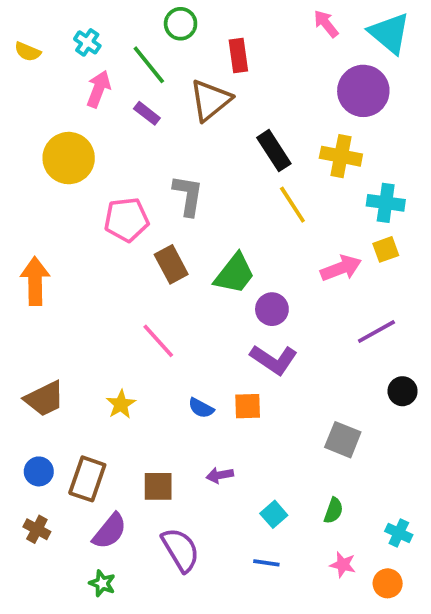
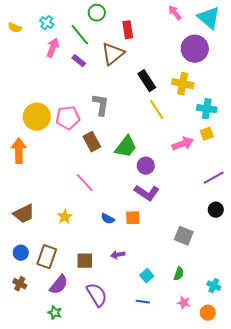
yellow circle: (69, 158) -> (37, 117), moved
purple line: (376, 332) -> (214, 178), moved

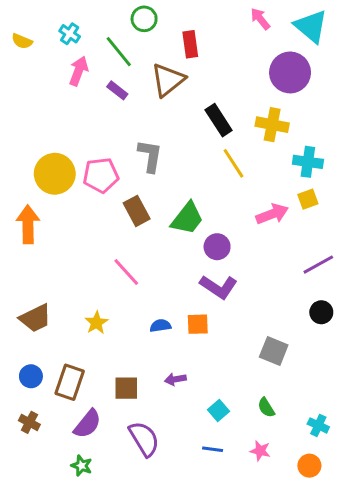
blue semicircle: (108, 219) -> (160, 326), turned 144
green semicircle: (179, 274) -> (266, 408), turned 128
pink star: (184, 303) -> (260, 451), moved

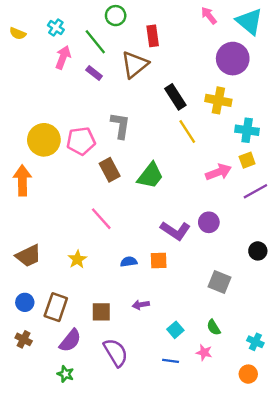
purple circle: (217, 247) -> (209, 222), moved
purple line: (318, 265) -> (255, 191), moved
pink star: (260, 451) -> (204, 353), moved

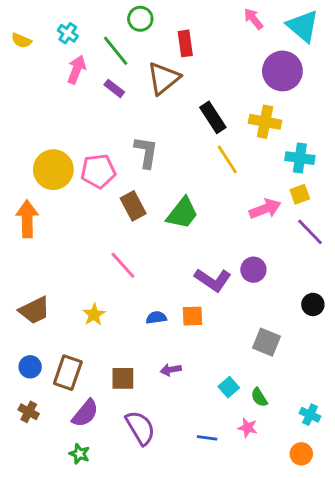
purple line: (255, 191) -> (310, 232), turned 75
cyan square: (175, 330) -> (229, 387), moved

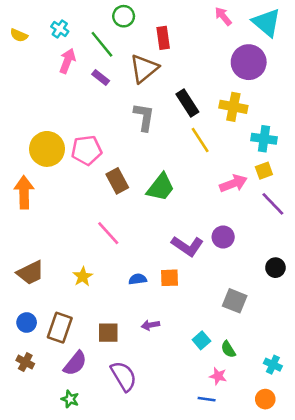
gray L-shape: (146, 152) -> (144, 117), moved
blue line: (207, 438) -> (207, 399), moved

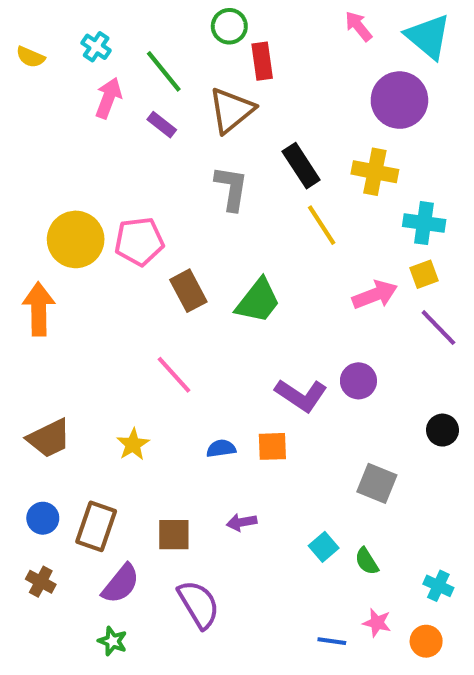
green circle: (124, 16) -> (229, 26), moved
pink star: (218, 376) -> (377, 623), moved

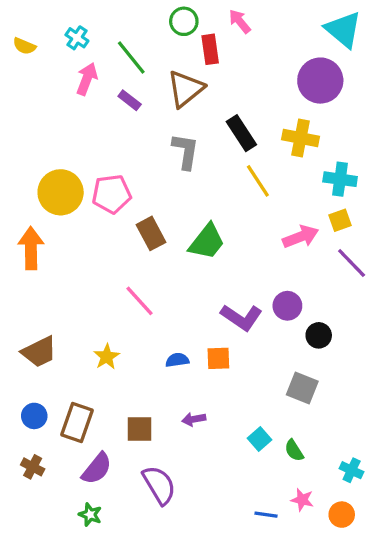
pink arrow: (358, 26) -> (240, 21), moved
black circle: (443, 430) -> (319, 335), moved

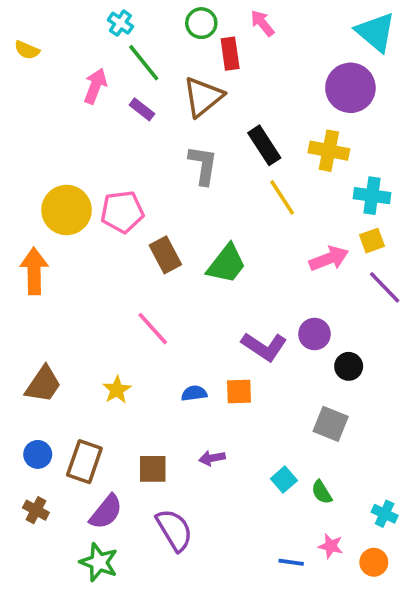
cyan cross: (77, 38) -> (120, 23), moved
brown trapezoid: (39, 352) -> (43, 384), turned -30
green star: (90, 515) -> (99, 562), size x1.5

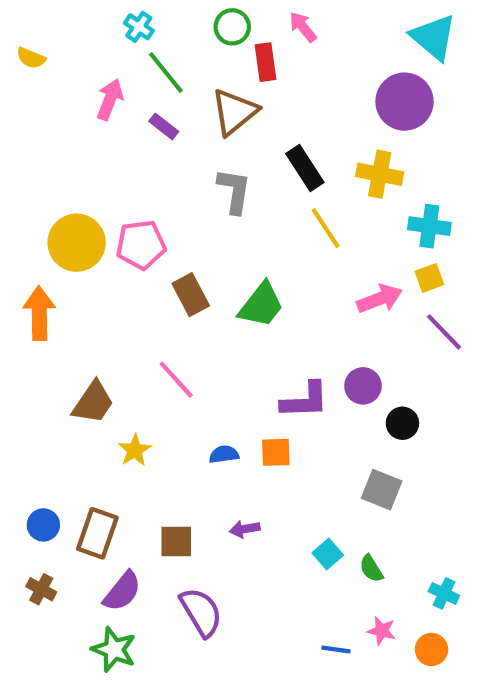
purple L-shape: (264, 347) -> (305, 400), turned -36
brown trapezoid: (43, 384) -> (93, 402), moved

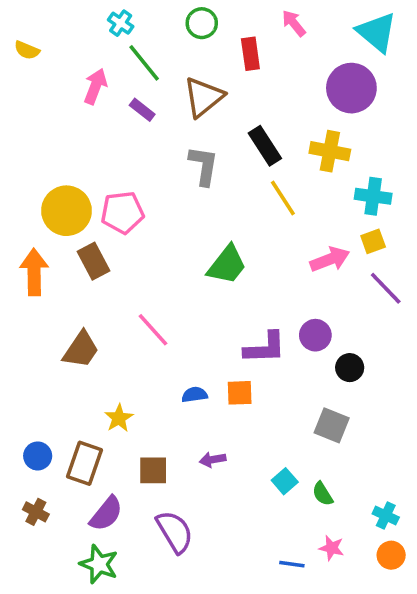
pink arrow: (303, 27) -> (294, 23), moved
red rectangle: (265, 62) -> (250, 54), moved
brown rectangle: (191, 295) -> (94, 261), moved
yellow star: (135, 450) -> (119, 418), moved
orange circle: (431, 649) -> (391, 555), moved

